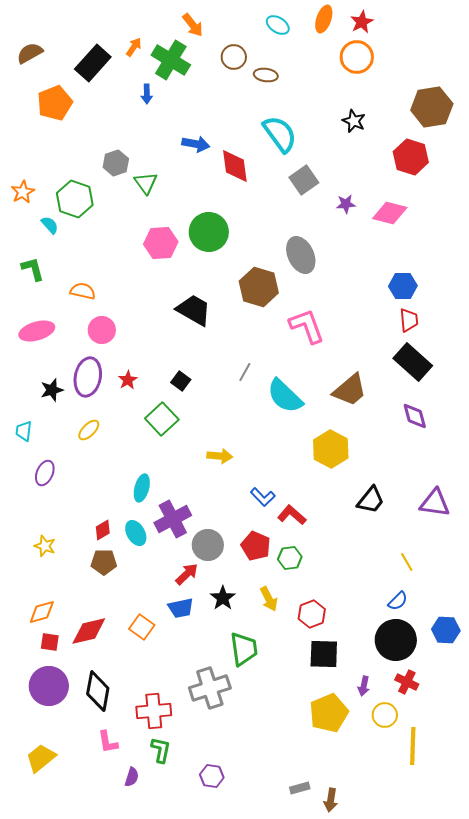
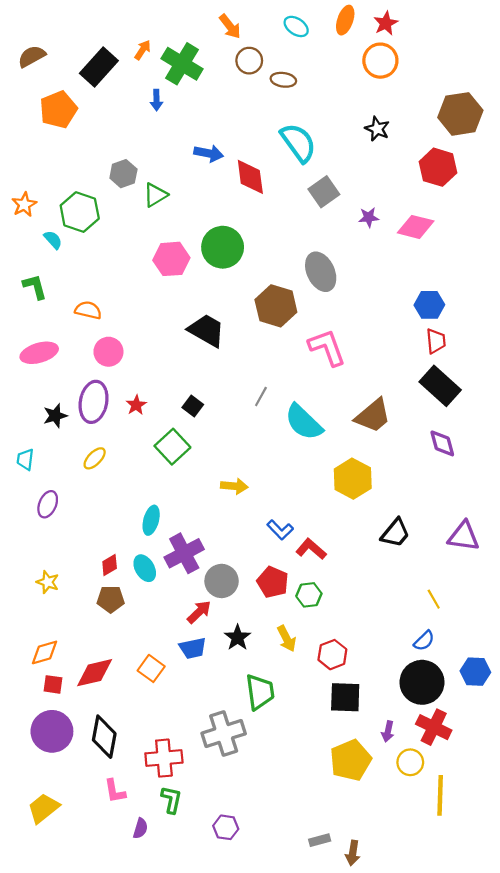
orange arrow: (193, 25) -> (230, 26), moved
green triangle: (146, 183) -> (155, 195), turned 35
red cross: (407, 682) -> (434, 727), size x1.4

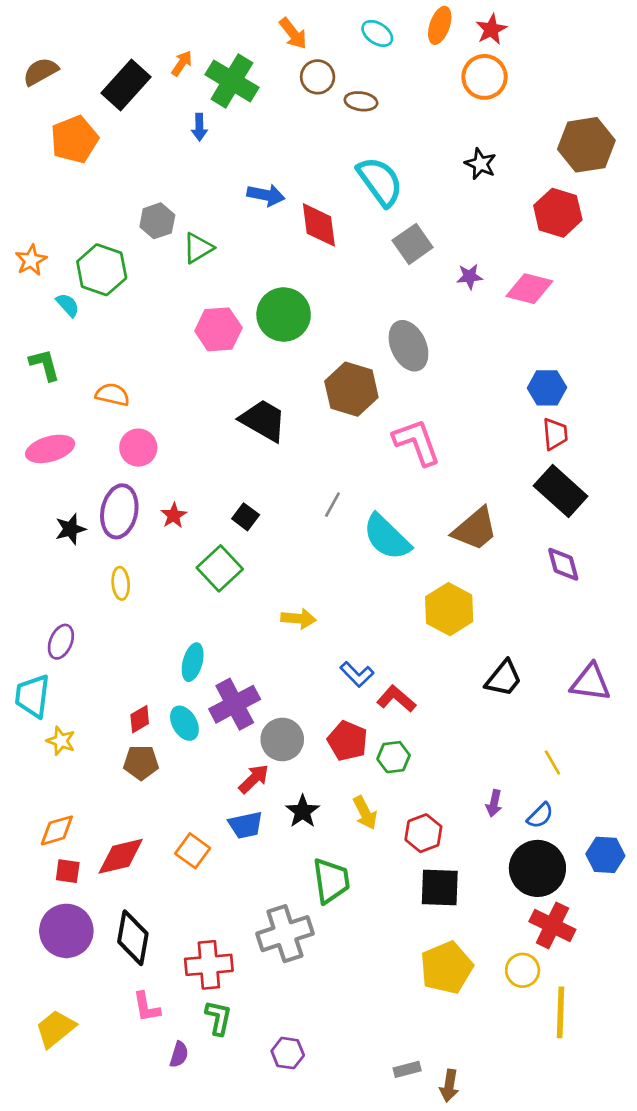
yellow ellipse: (95, 458) -> (121, 583), turned -50
cyan trapezoid: (25, 459) -> (32, 696), moved, size x1.6
purple arrow: (388, 731) -> (494, 803), moved

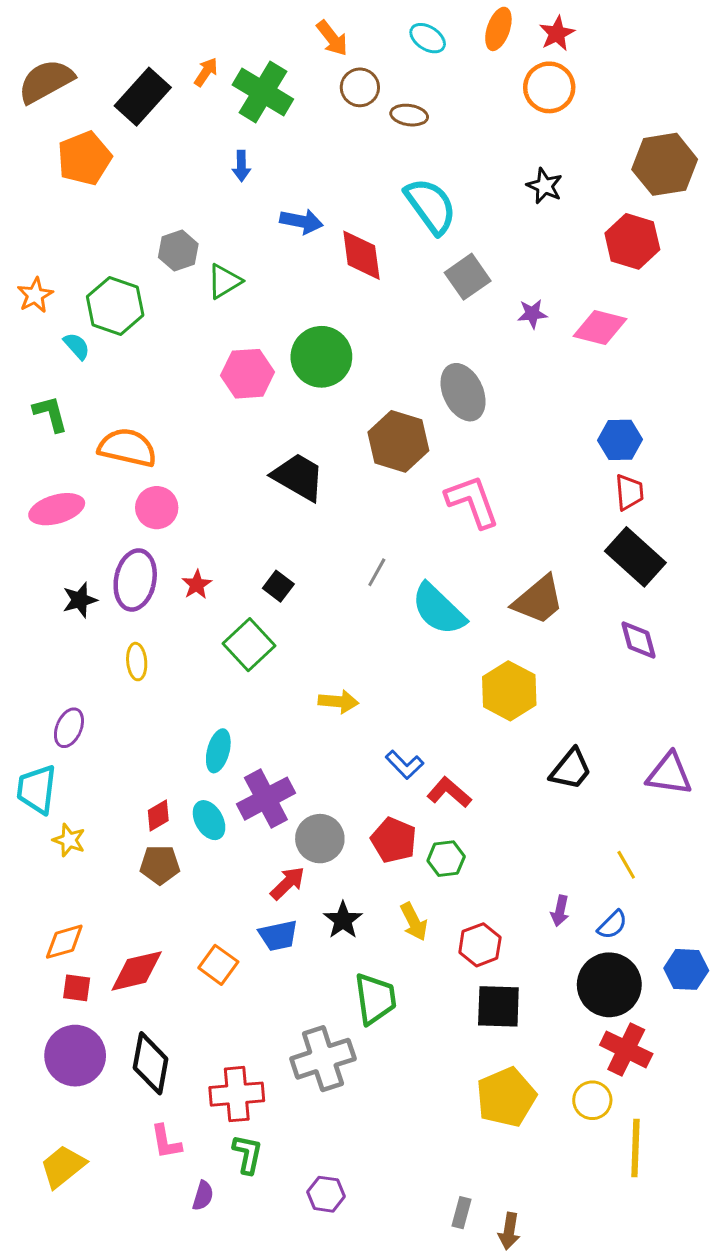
brown semicircle: (41, 71) -> (46, 81), size x1.4
blue arrow: (199, 127) -> (241, 166), moved
orange semicircle: (113, 395) -> (127, 448), size x1.5
gray rectangle: (407, 1069) -> (461, 1213), turned -60

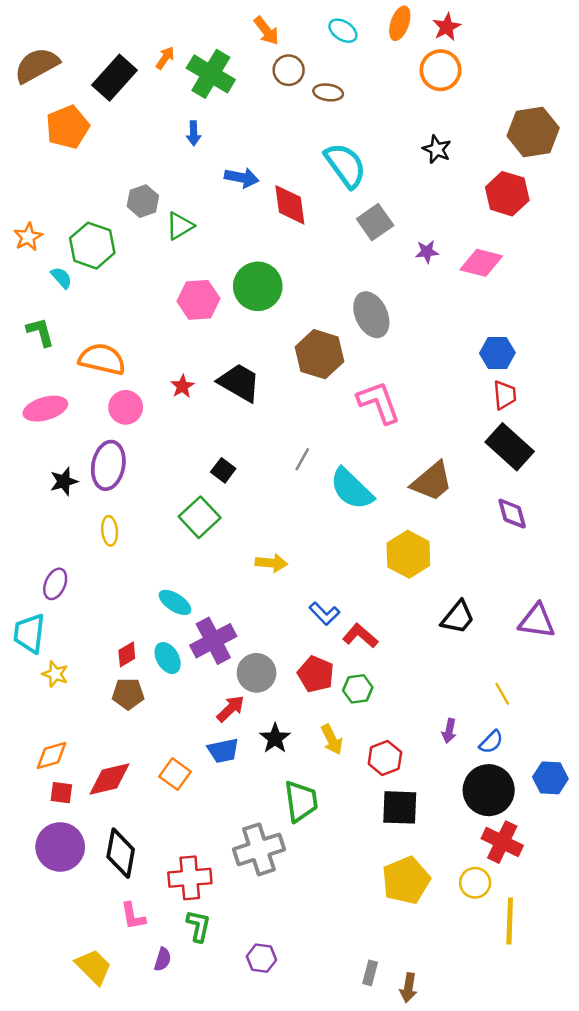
red star: (197, 585) -> (182, 386), moved
cyan ellipse: (218, 751) -> (175, 602), turned -72
yellow trapezoid: (63, 1166) -> (93, 967), moved, turned 84

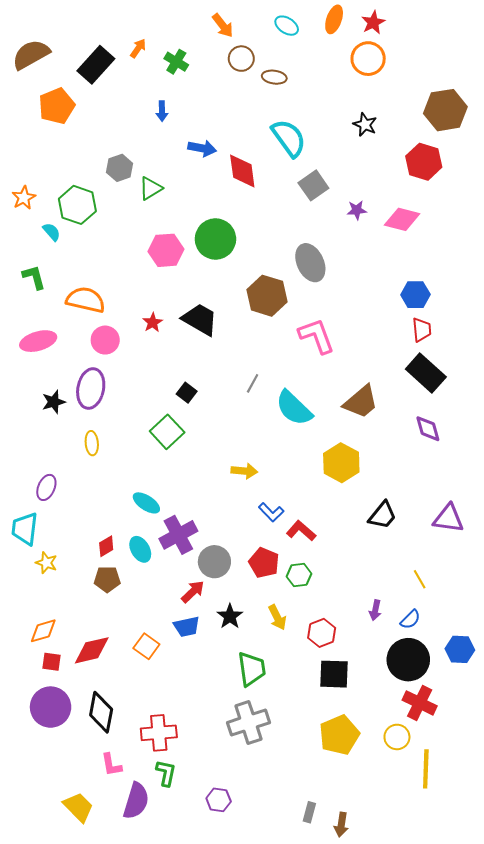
green cross: (211, 74) -> (176, 62), size x0.6
yellow arrow: (271, 563) -> (244, 471), moved
gray cross: (259, 849) -> (248, 723), moved
purple semicircle: (163, 959) -> (136, 801), size x1.8

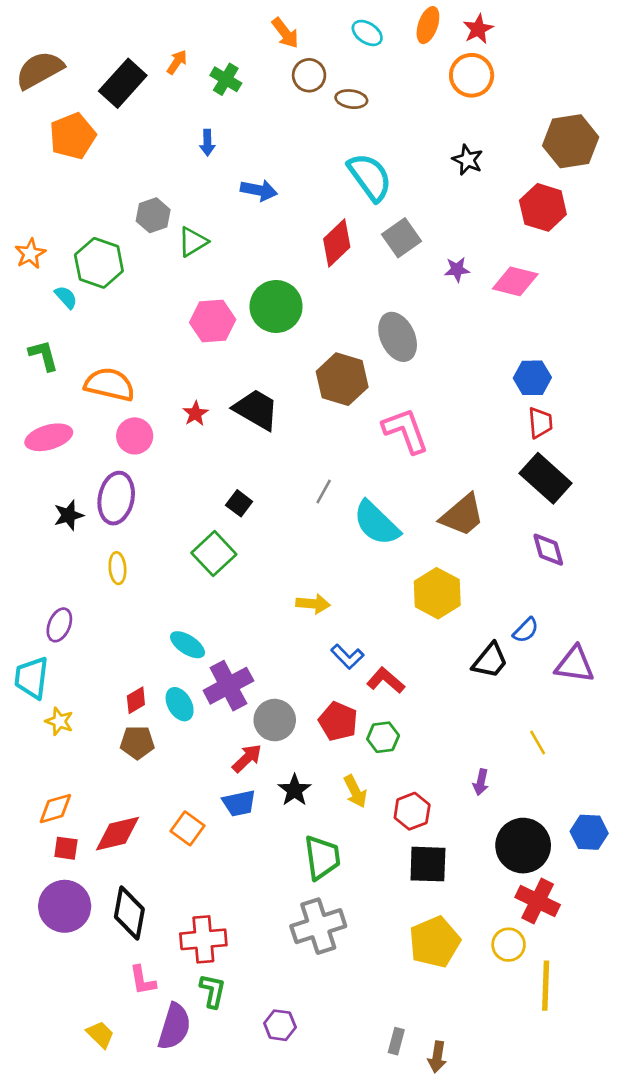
red diamond: (242, 171) -> (337, 243), moved, turned 54
blue semicircle: (410, 619) -> (526, 630), moved
yellow trapezoid: (78, 807) -> (100, 1034), size x0.7

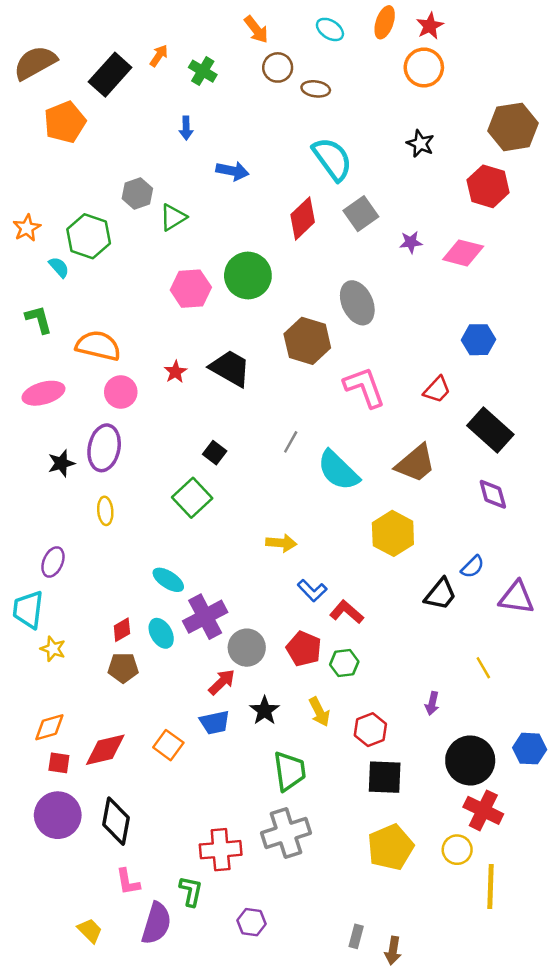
red trapezoid: (540, 423) -> (437, 390), moved, turned 48
red cross: (203, 939) -> (221, 850), moved

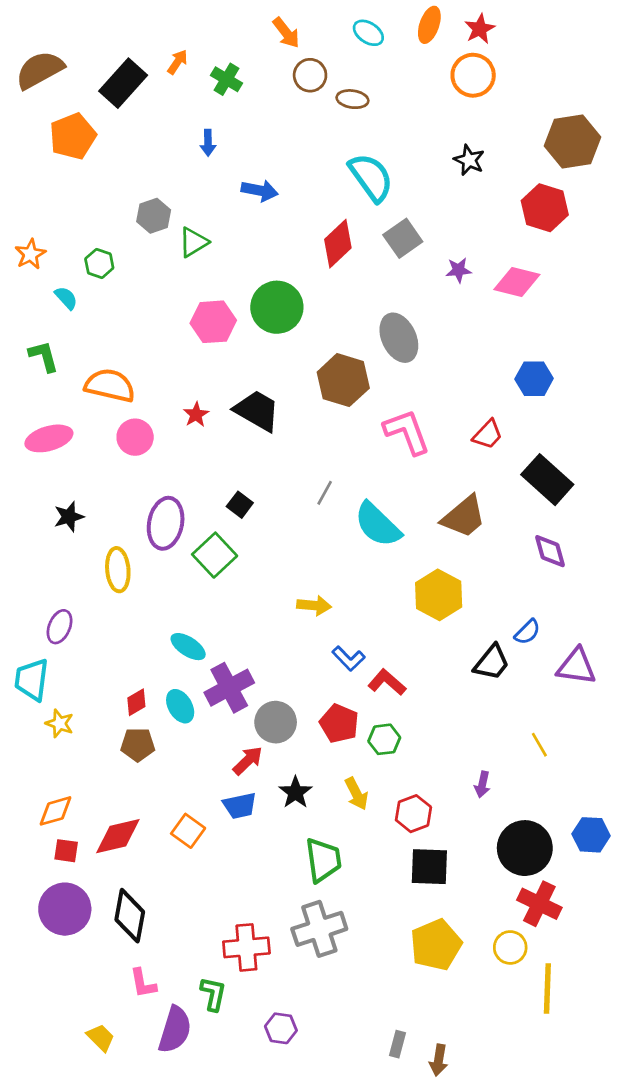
green hexagon: (89, 236) -> (99, 263), size x0.6
purple ellipse: (104, 448) -> (166, 523), moved
yellow ellipse: (105, 511) -> (118, 570), size x1.4

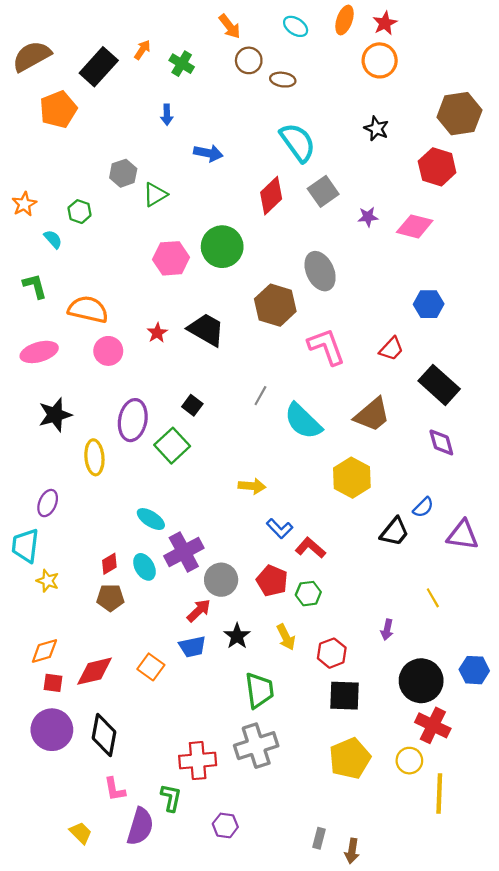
black star: (69, 517) -> (55, 415), size x1.4

